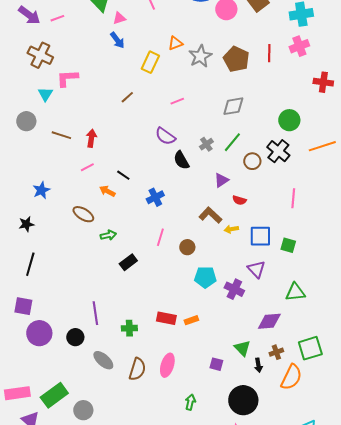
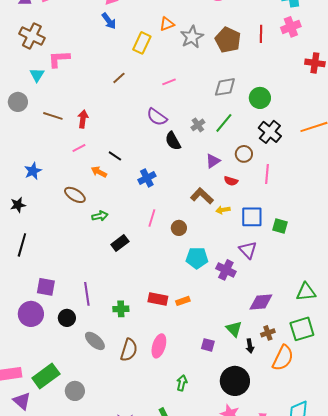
green circle: (289, 120) -> (260, 98), moved
brown circle: (252, 161) -> (244, 154), moved
pink line: (293, 198) -> (267, 174), moved
green triangle: (295, 292) -> (306, 292), moved
purple square: (23, 306) -> (46, 287), moved

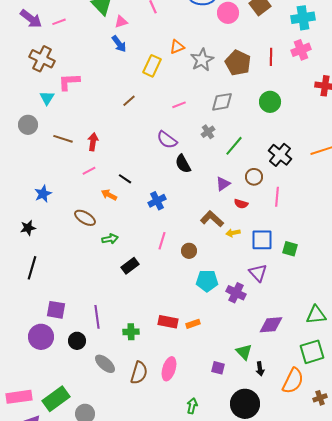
gray diamond: (225, 87) -> (222, 102), moved
green circle: (260, 98) -> (270, 102), moved
gray cross: (198, 125) -> (208, 132), moved
brown cross: (268, 333) -> (320, 398), moved

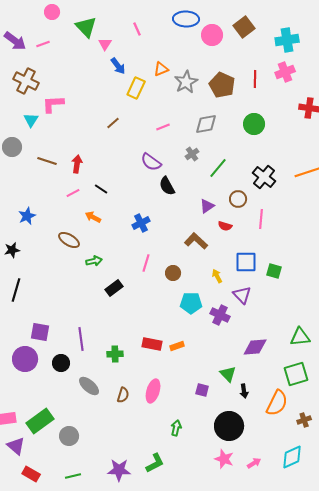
pink triangle: (121, 22) -> (105, 44), turned -40
blue arrow: (119, 44) -> (118, 66), moved
black line: (125, 179) -> (101, 189), moved
yellow arrow: (233, 233) -> (217, 276), moved, turned 72
brown semicircle: (139, 373) -> (123, 395), size x0.7

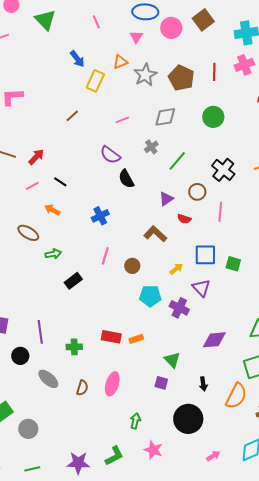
pink triangle: (105, 44) -> (136, 37), moved
red arrow: (77, 164) -> (36, 157), turned 36
yellow arrow: (217, 276) -> (176, 269), turned 80
green triangle: (228, 374) -> (172, 360), moved
pink star: (224, 459) -> (153, 450), moved

